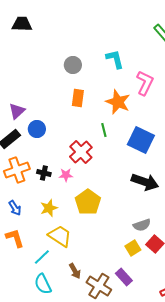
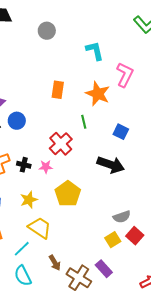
gray circle: (73, 65) -> (47, 31), moved
blue square: (141, 140) -> (121, 132), size x0.6
black arrow: (145, 182) -> (111, 165), moved

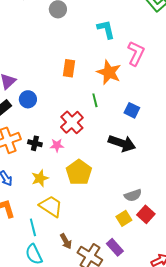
cyan line: (22, 249) -> (33, 227), turned -60

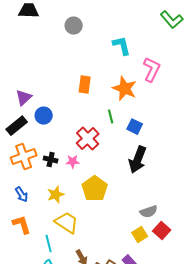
blue square: (132, 110) -> (135, 127), moved
black arrow: (122, 143) -> (138, 160), turned 92

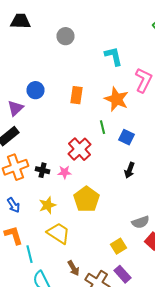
blue circle: (44, 116) -> (36, 90), moved
black arrow: (138, 160) -> (130, 170), size x0.6
yellow square: (140, 235) -> (118, 246), moved
cyan line: (49, 244) -> (30, 254), moved

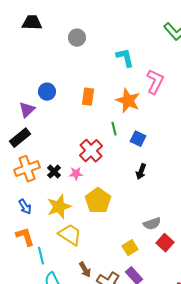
black cross: (42, 170) -> (54, 172), turned 32
yellow star: (48, 205) -> (59, 207), size x1.4

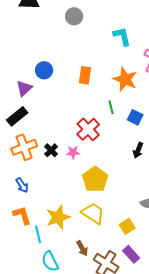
yellow star: (59, 207) -> (58, 217), moved
yellow trapezoid: (70, 235) -> (93, 213), moved

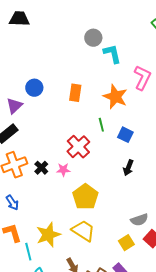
gray circle: (74, 16) -> (93, 38), moved
yellow square: (127, 226) -> (126, 243), moved

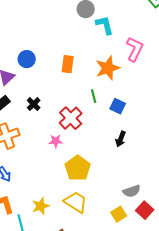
orange star: (115, 97) -> (108, 68), turned 30
black cross: (41, 168) -> (34, 104), moved
yellow star: (48, 235) -> (41, 206), size x0.7

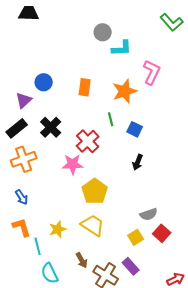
cyan L-shape: (105, 25) -> (122, 48), turned 100
black cross: (34, 104) -> (51, 127), size x1.5
pink star: (56, 141) -> (73, 164), size x1.5

